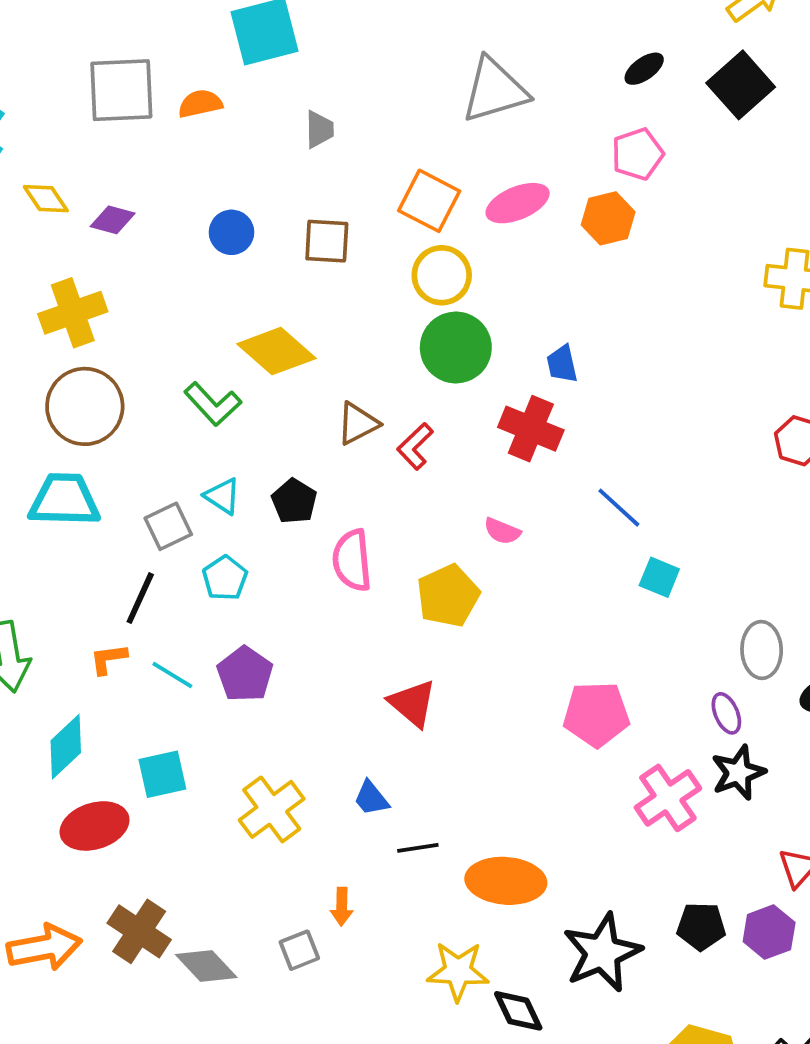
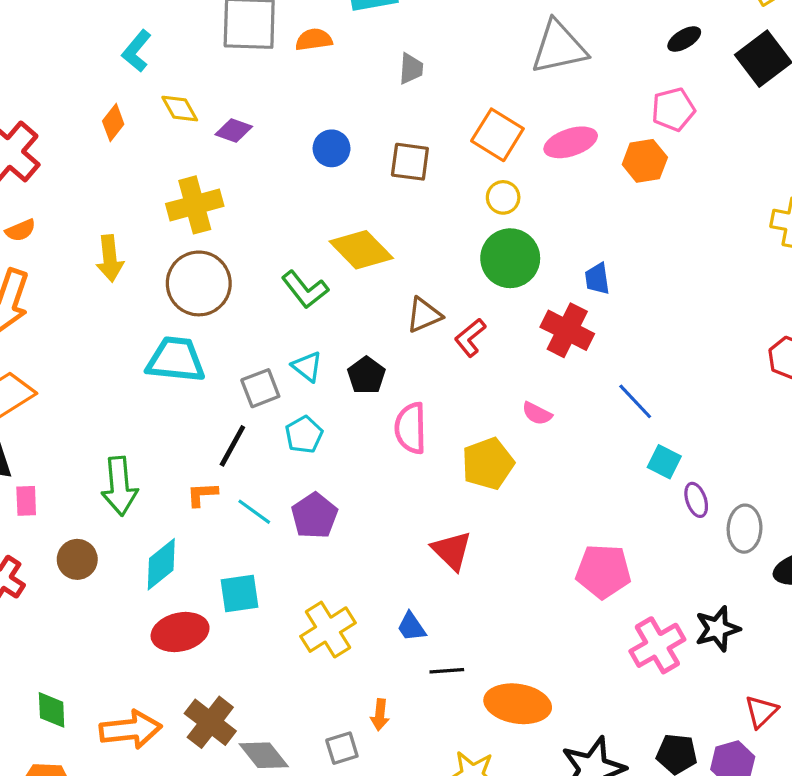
yellow circle: (442, 275) -> (503, 197), size x0.7
purple ellipse: (726, 713) -> (696, 500), moved

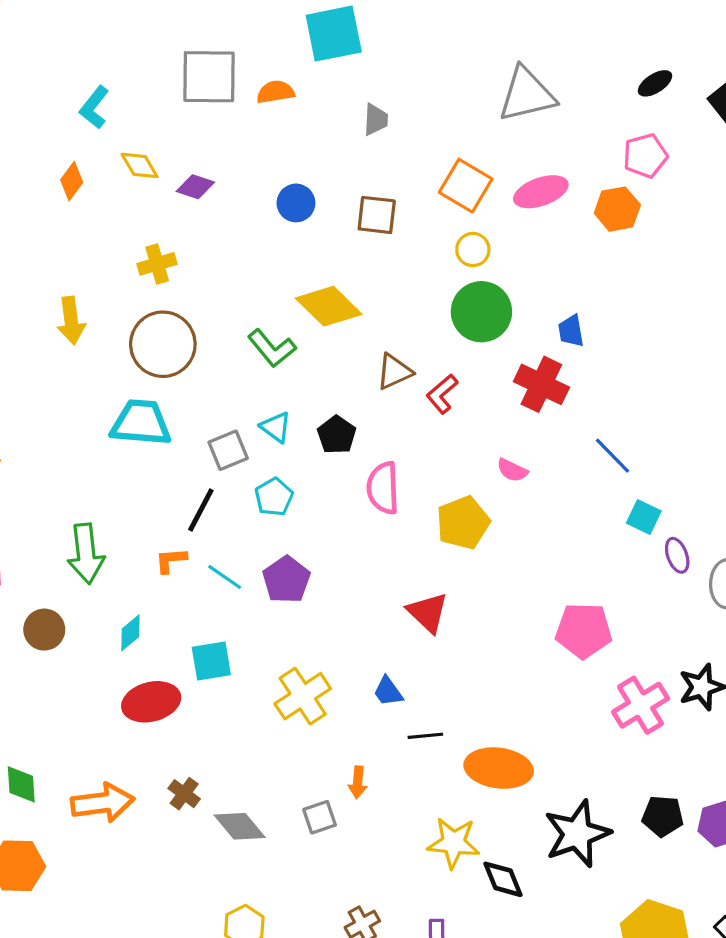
yellow cross: (195, 205) -> (157, 264), size x0.7
cyan diamond: (161, 564) -> (130, 633), size x0.7
brown cross: (210, 722) -> (184, 794), size x0.6

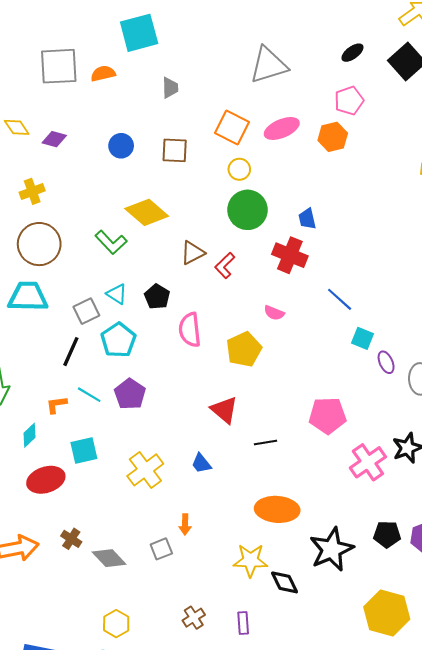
cyan pentagon: (274, 497) -> (118, 340), size x1.4
orange L-shape: (171, 560) -> (56, 405), moved
black line: (425, 736) -> (265, 443), moved

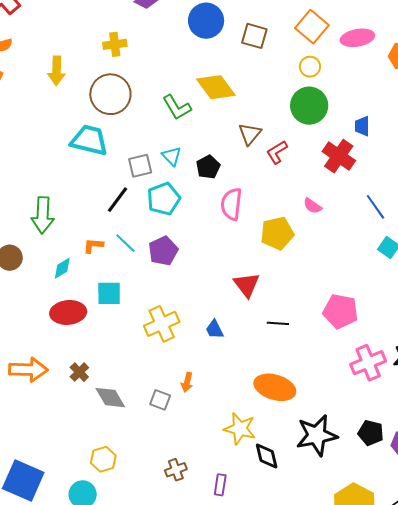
blue circle: (121, 146) -> (206, 21), size x1.5
brown triangle: (193, 253) -> (250, 134), turned -35
gray square: (161, 549) -> (160, 400), turned 30

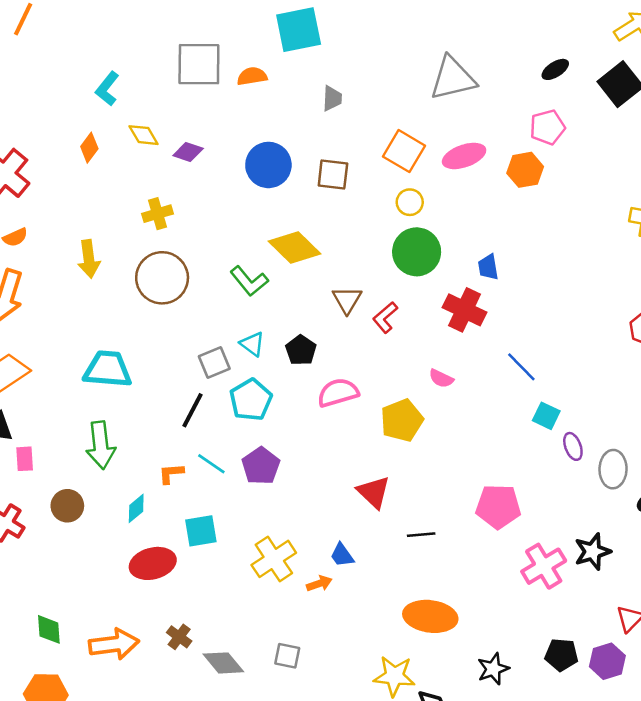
cyan trapezoid: (89, 140) -> (108, 369), moved
pink semicircle: (231, 204) -> (338, 393), turned 76
orange arrow: (187, 382) -> (319, 584), moved, turned -114
black star: (317, 435) -> (493, 669), size x0.6

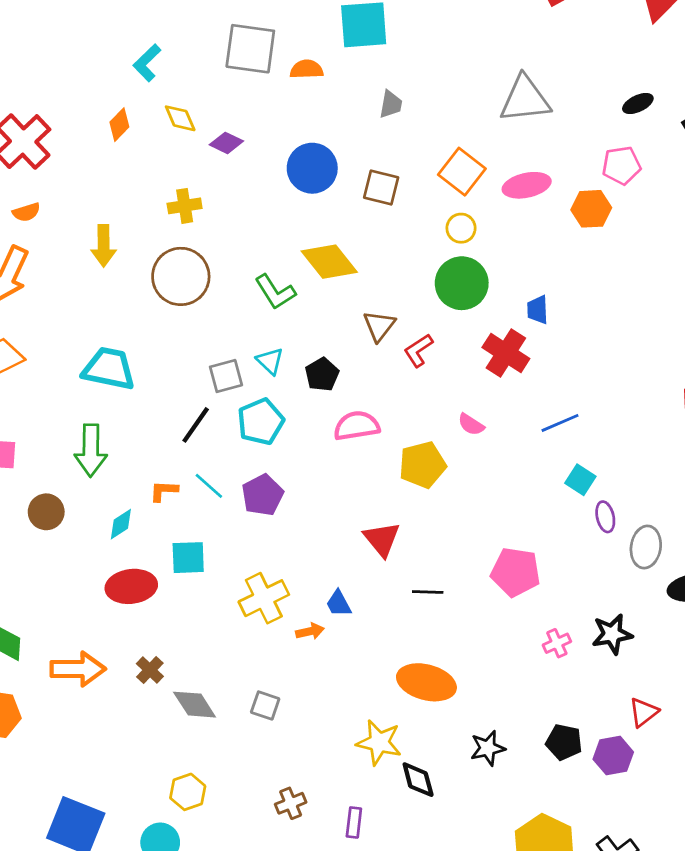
blue line: (521, 367) -> (560, 423), turned -76
pink cross: (544, 566) -> (557, 643), size x0.6

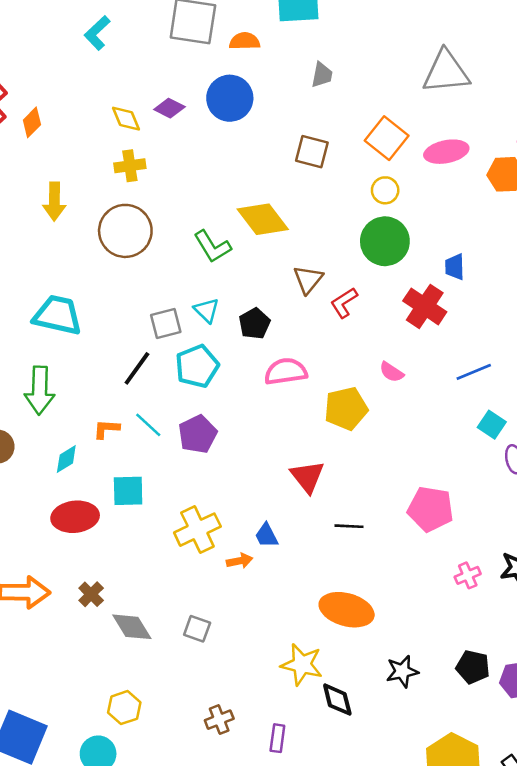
yellow diamond: (180, 118) -> (126, 119), moved
orange diamond: (119, 125) -> (32, 122), moved
blue circle: (312, 168) -> (230, 98), moved

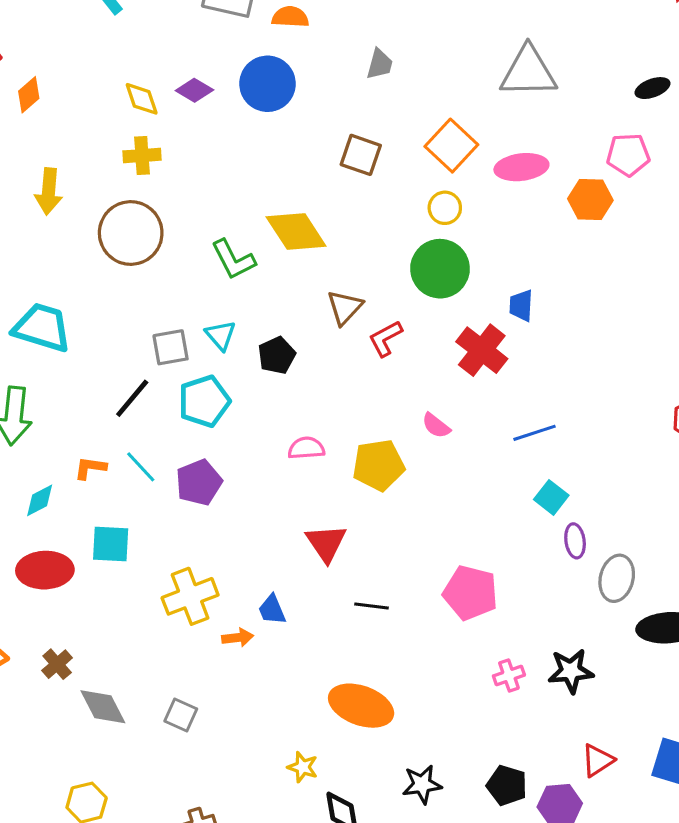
pink semicircle: (286, 372) -> (306, 448), moved, size x0.7
yellow star: (302, 665) -> (303, 767), size x0.6

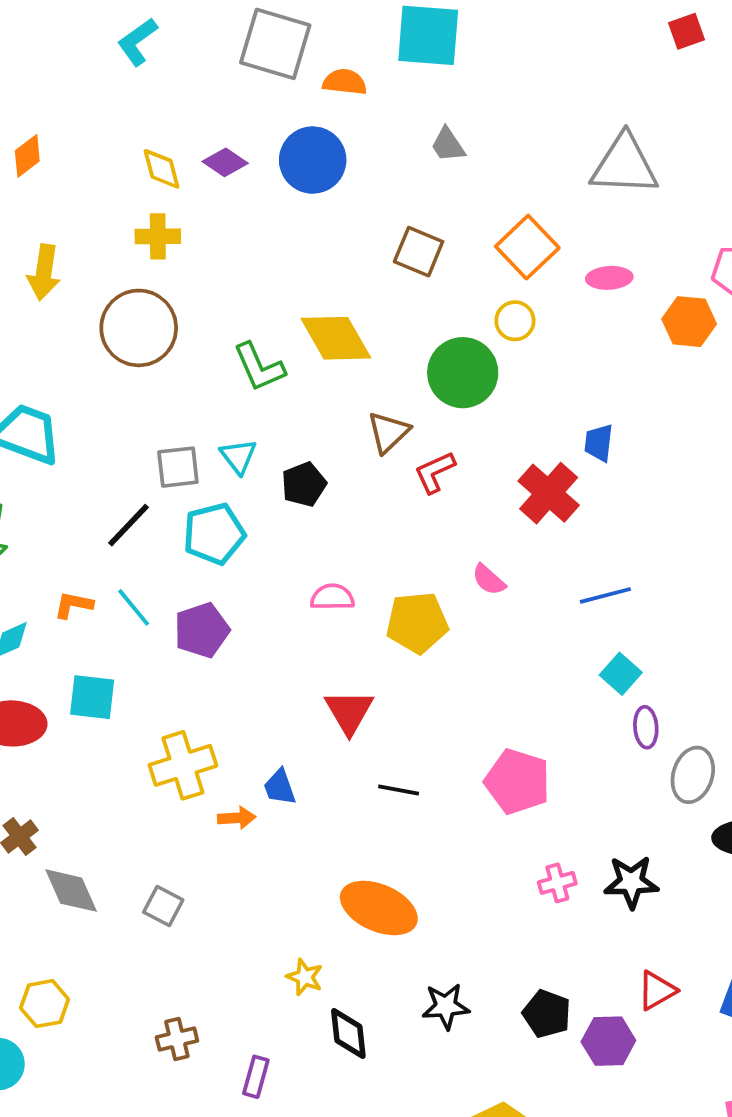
gray trapezoid: (380, 64) -> (448, 145), turned 128
pink ellipse: (521, 167) -> (609, 278), size x0.7
green circle: (440, 269) -> (463, 373), moved

